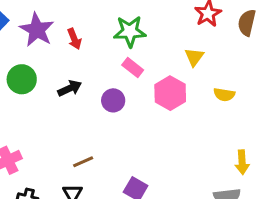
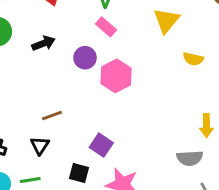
yellow triangle: (194, 57) -> (166, 21), size x1.4
pink hexagon: (170, 93) -> (116, 76), moved

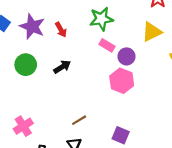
yellow triangle: (166, 21) -> (152, 32), turned 35
purple circle: (85, 58) -> (127, 56), moved

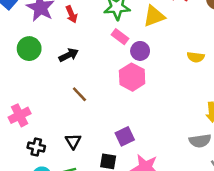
yellow triangle: (152, 32) -> (154, 16), moved
brown line: (79, 120) -> (79, 94), moved, turned 72
purple square: (121, 135) -> (125, 136), turned 36

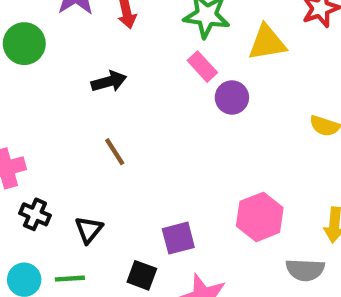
green circle: (29, 49) -> (24, 44), moved
pink hexagon: (132, 77) -> (260, 217), moved
black cross: (36, 147) -> (35, 214), moved

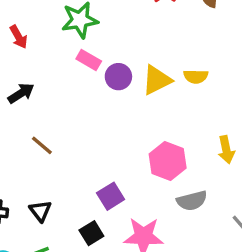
yellow triangle: (267, 43) -> (157, 80), moved
gray semicircle: (305, 270) -> (192, 201), moved
black square: (142, 275) -> (91, 233), turned -35

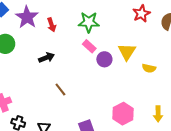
yellow triangle: (157, 80) -> (127, 52), moved, turned -42
brown line: (42, 145) -> (60, 90), moved

